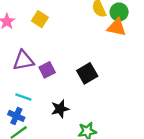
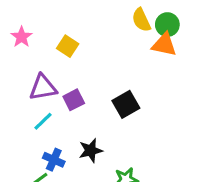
yellow square: (40, 19) -> (68, 46), moved
cyan line: (23, 97) -> (43, 121), moved, turned -63
blue cross: (16, 116) -> (54, 160), moved

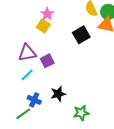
pink star: (22, 37) -> (47, 14), moved
black square: (126, 104) -> (81, 35), moved

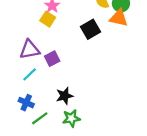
blue cross: (34, 100) -> (26, 103), moved
green star: (81, 113) -> (71, 118), moved
green line: (23, 114) -> (40, 118), moved

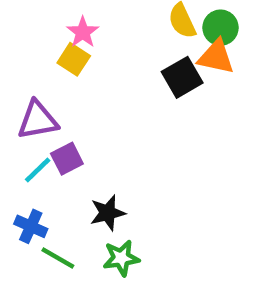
black square: (91, 29) -> (182, 77), moved
purple square: (52, 59) -> (67, 159), moved
green line: (40, 118) -> (58, 258), turned 66

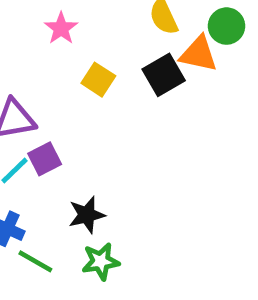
green circle: (220, 28) -> (227, 26), moved
yellow square: (74, 59) -> (98, 80), moved

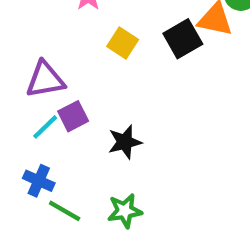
black star: (87, 215) -> (125, 142), moved

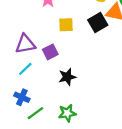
yellow square: (123, 43) -> (66, 25), turned -35
purple square: (73, 116) -> (50, 52), moved
green line: (65, 211) -> (35, 113), turned -66

